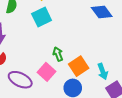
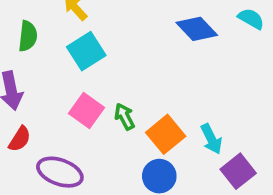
pink square: (46, 72) -> (87, 110), moved

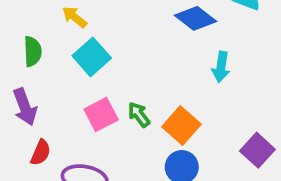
pink square: (87, 110) -> (101, 115), turned 36
cyan arrow: (211, 139) -> (221, 67), moved, turned 44

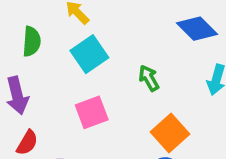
green arrow: (139, 115) -> (149, 78), moved

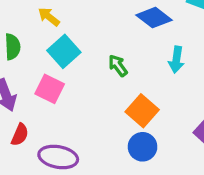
pink square: (92, 112) -> (50, 89), moved, turned -36

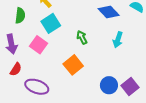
orange square: (142, 111) -> (73, 65), moved
blue circle: (143, 147) -> (109, 85), moved

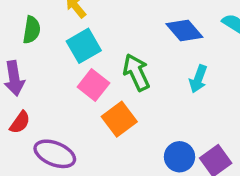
green arrow: (82, 37) -> (136, 72), size x1.5
pink square: (38, 45) -> (93, 85), moved

